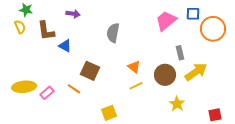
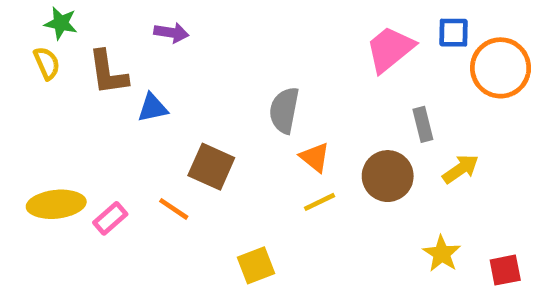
gray semicircle: (113, 33) -> (284, 110), moved
blue triangle: (65, 46) -> (153, 108), turned -40
yellow arrow: (196, 72) -> (461, 169), size x0.7
yellow star: (177, 104) -> (442, 254), moved

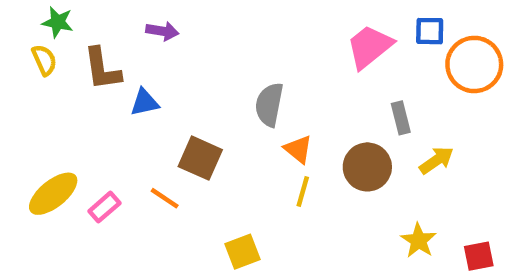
yellow line: (319, 202) -> (303, 191), turned -48
yellow ellipse: (56, 204) -> (53, 194), turned -33

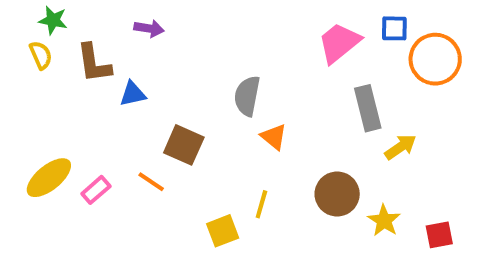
gray rectangle: (401, 118) -> (368, 108), size x1.5
brown circle: (367, 167) -> (337, 194), moved
yellow line: (303, 191) -> (261, 204), moved

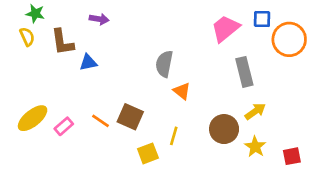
brown square: (184, 145) -> (130, 117), moved
yellow arrow: (400, 147) -> (255, 111), moved

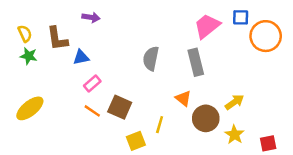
green star: (35, 14) -> (29, 56), moved
gray rectangle: (244, 72) -> (196, 62), moved
orange triangle: (182, 91) -> (183, 98), moved
pink rectangle: (64, 126) -> (92, 83), moved

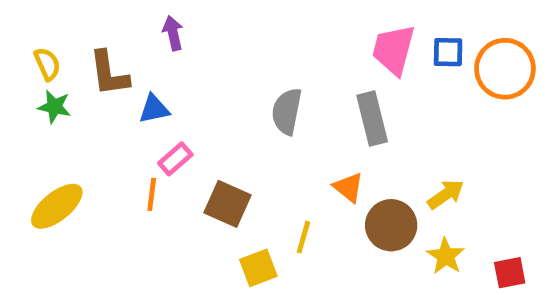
purple arrow: (91, 17) -> (173, 33), turned -112
blue square: (241, 17) -> (448, 52), moved
pink trapezoid: (207, 26) -> (394, 50), turned -36
orange line: (92, 111) -> (152, 194), moved, turned 63

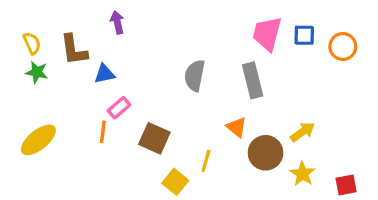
orange circle: (505, 69) -> (343, 46), size x0.7
yellow square: (258, 268) -> (175, 182), turned -30

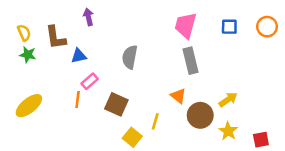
pink trapezoid: (267, 34) -> (186, 25), moved
orange circle: (343, 46) -> (267, 27), moved
gray semicircle: (195, 75) -> (130, 57), moved

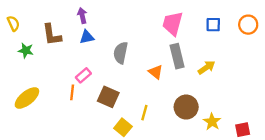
yellow semicircle: (24, 33) -> (13, 23), moved
blue triangle: (79, 56) -> (87, 37), moved
orange triangle: (178, 96) -> (156, 72), moved
yellow arrow: (228, 100) -> (206, 67), moved

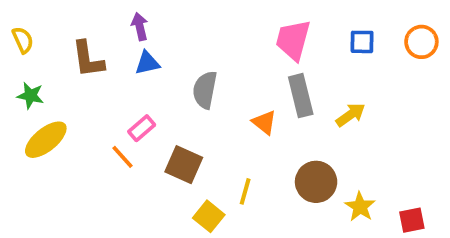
green star: (26, 51) -> (30, 96), moved
orange line: (72, 92) -> (122, 157), turned -49
yellow ellipse: (27, 98) -> (46, 140), moved

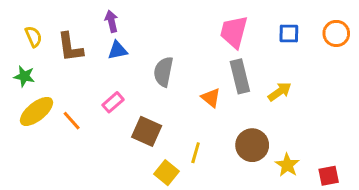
yellow semicircle: (23, 40) -> (33, 37), moved
orange line: (122, 157) -> (72, 121), moved

